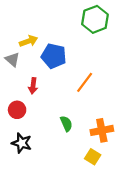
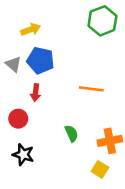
yellow arrow: (29, 41) -> (31, 29), moved
blue pentagon: (54, 56) -> (41, 60), moved
orange line: (85, 82) -> (91, 89), turned 60

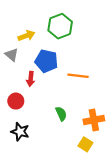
green hexagon: (102, 21) -> (60, 26), moved
yellow arrow: (31, 29) -> (26, 36), moved
blue pentagon: (41, 60) -> (46, 61), moved

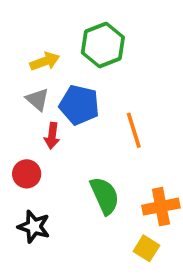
gray triangle: (12, 55) -> (38, 99), moved
orange line: (78, 76) -> (134, 130), turned 66
green semicircle: (61, 114) -> (105, 196), size x1.5

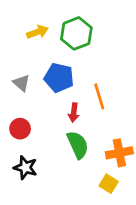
yellow arrow: (45, 61) -> (37, 32), moved
gray triangle: (38, 99) -> (21, 83), moved
red arrow: (52, 136) -> (74, 113), moved

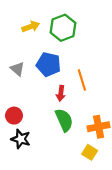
red circle: (20, 129) -> (14, 116), moved

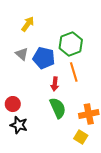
yellow arrow: (31, 27) -> (28, 24), turned -35
green hexagon: (63, 28) -> (71, 44), moved
gray triangle: (17, 69) -> (22, 54), moved

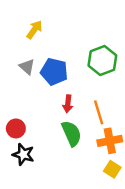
green hexagon: (71, 44) -> (102, 61), moved
orange line: (74, 72) -> (99, 112), moved
yellow square: (81, 137) -> (112, 169), moved

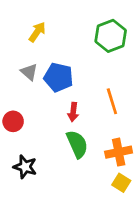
green hexagon: (102, 61) -> (111, 36), moved
orange line: (99, 112) -> (112, 101), moved
red circle: (16, 128) -> (13, 121), moved

